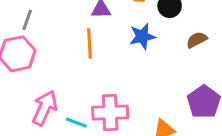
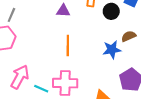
blue star: (142, 36) -> (112, 50), moved
orange line: (90, 44) -> (68, 46), moved

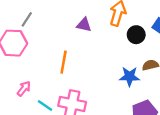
orange line: (68, 46) -> (64, 62), moved
pink arrow: (20, 77) -> (24, 89), size x0.6

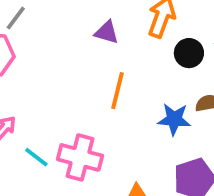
orange line: (64, 62) -> (118, 91), moved

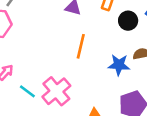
pink cross: (80, 157) -> (56, 91), turned 36

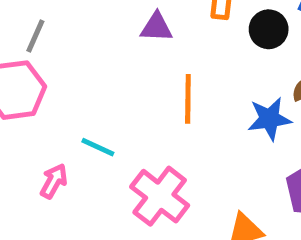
cyan line: (27, 91) -> (98, 147), moved

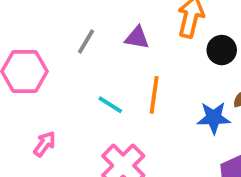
gray line: (35, 36) -> (86, 42), moved
cyan line: (98, 147) -> (110, 105), moved

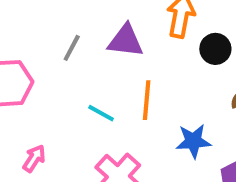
purple triangle: (137, 38) -> (125, 41), size x1.4
blue star: (214, 118) -> (193, 141), moved

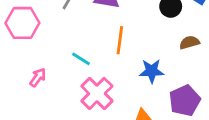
cyan line: (101, 113) -> (81, 59), moved

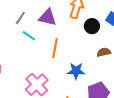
cyan line: (81, 59) -> (29, 36), moved

